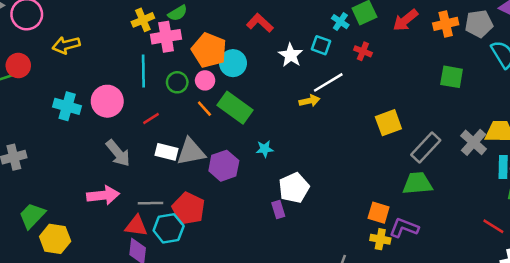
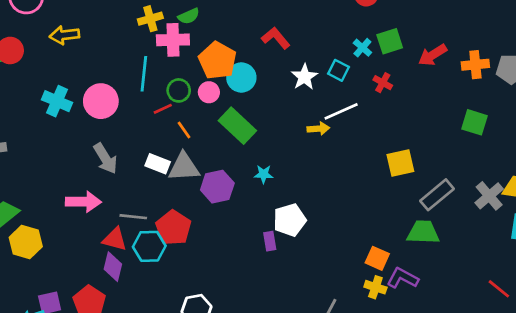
orange line: (204, 109) -> (184, 130), moved
red line: (151, 119) -> (163, 109), moved

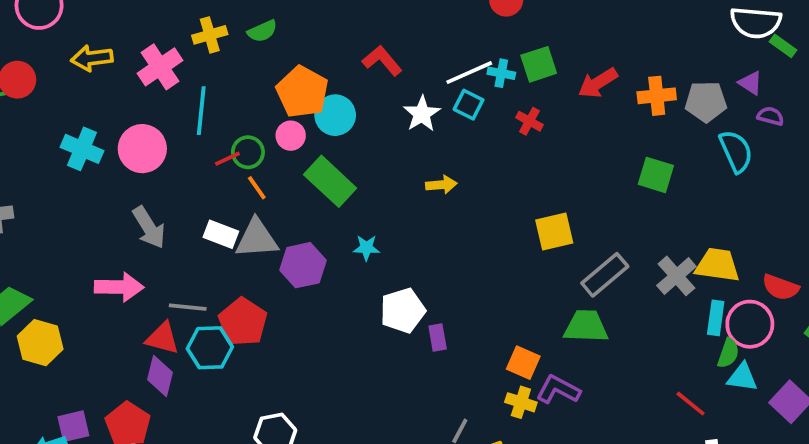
pink cross: (173, 40) -> (160, 67), moved, turned -32
cyan cross: (362, 48) -> (501, 73), turned -30
green circle: (179, 90) -> (248, 152), moved
white line: (341, 111) -> (469, 73), moved
purple rectangle: (270, 241) -> (438, 338), moved

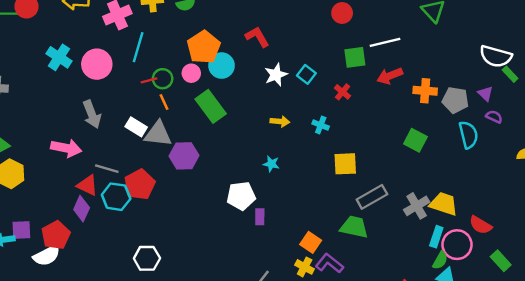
white line: (469, 73) -> (385, 42), moved
cyan cross: (501, 73) -> (321, 125), moved
cyan star: (366, 248) -> (271, 164), moved

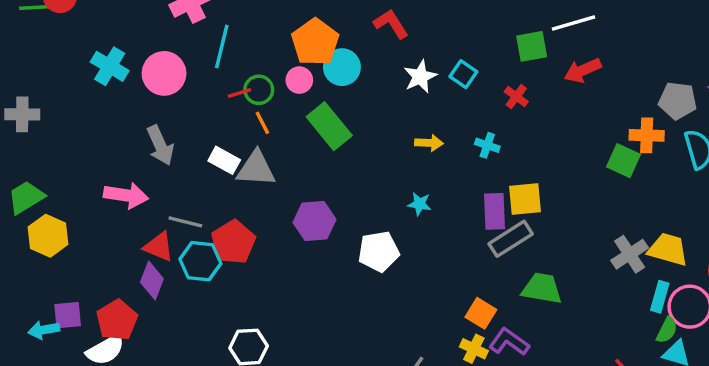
orange cross: (425, 91) -> (647, 135), moved
purple hexagon: (184, 156) -> (315, 221), moved
gray rectangle: (372, 197) -> (511, 239), moved
purple rectangle: (260, 217) -> (494, 211), moved, size x1.5

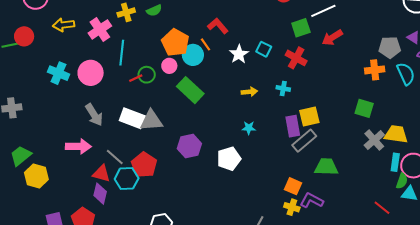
red cross: (516, 97) -> (296, 58), size x1.5
orange line: (262, 123) -> (206, 44), moved
white rectangle: (224, 160) -> (132, 118), size x1.4
green square: (623, 161) -> (364, 108), moved
gray line: (185, 222) -> (115, 157), turned 36

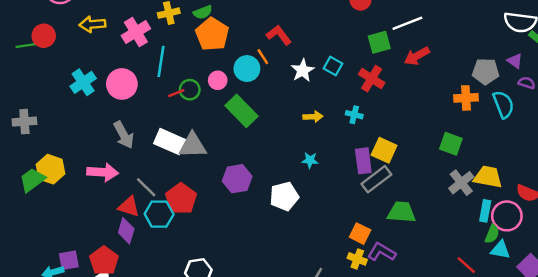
orange pentagon: (175, 43) -> (212, 34), moved
cyan cross: (58, 73) -> (83, 82), turned 30
yellow square: (309, 116) -> (384, 150), turned 35
yellow hexagon: (36, 176) -> (51, 169), moved

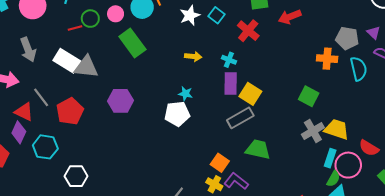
red line: (176, 93) -> (75, 28), moved
purple rectangle: (363, 161) -> (231, 83), moved
white pentagon: (284, 196) -> (177, 114), moved
cyan hexagon: (159, 214) -> (45, 147), moved

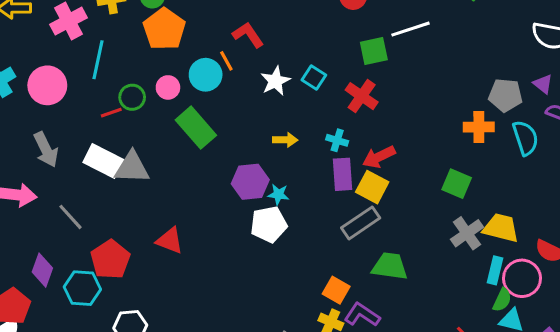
red arrow: (290, 17) -> (379, 157), moved
purple hexagon: (120, 101) -> (250, 182), moved
red pentagon: (70, 111) -> (110, 259), moved
red triangle: (24, 112) -> (170, 241), moved

